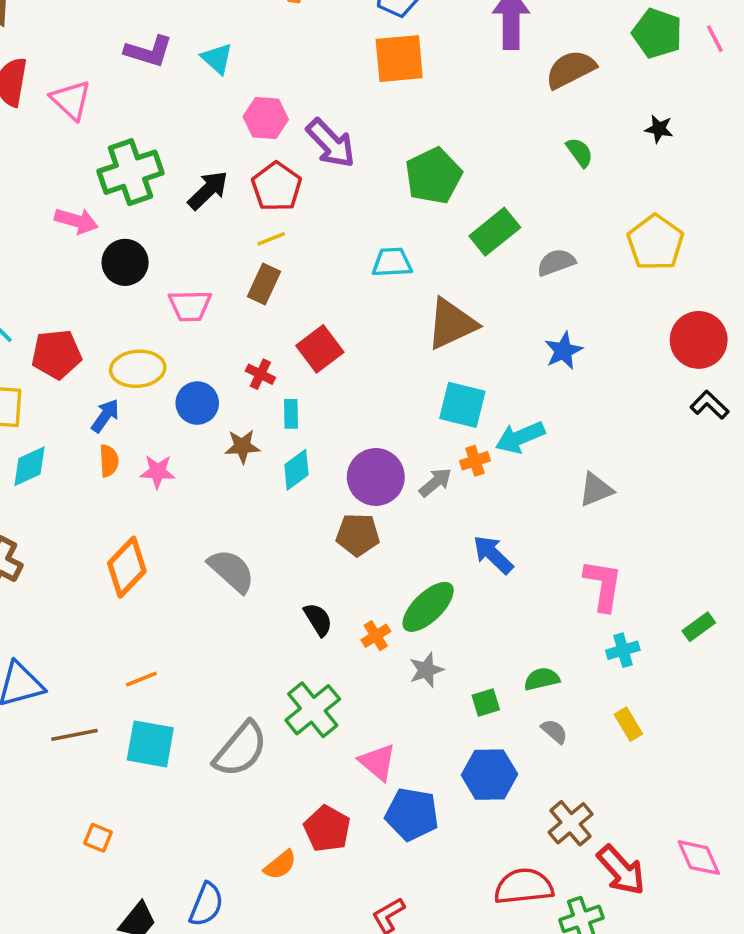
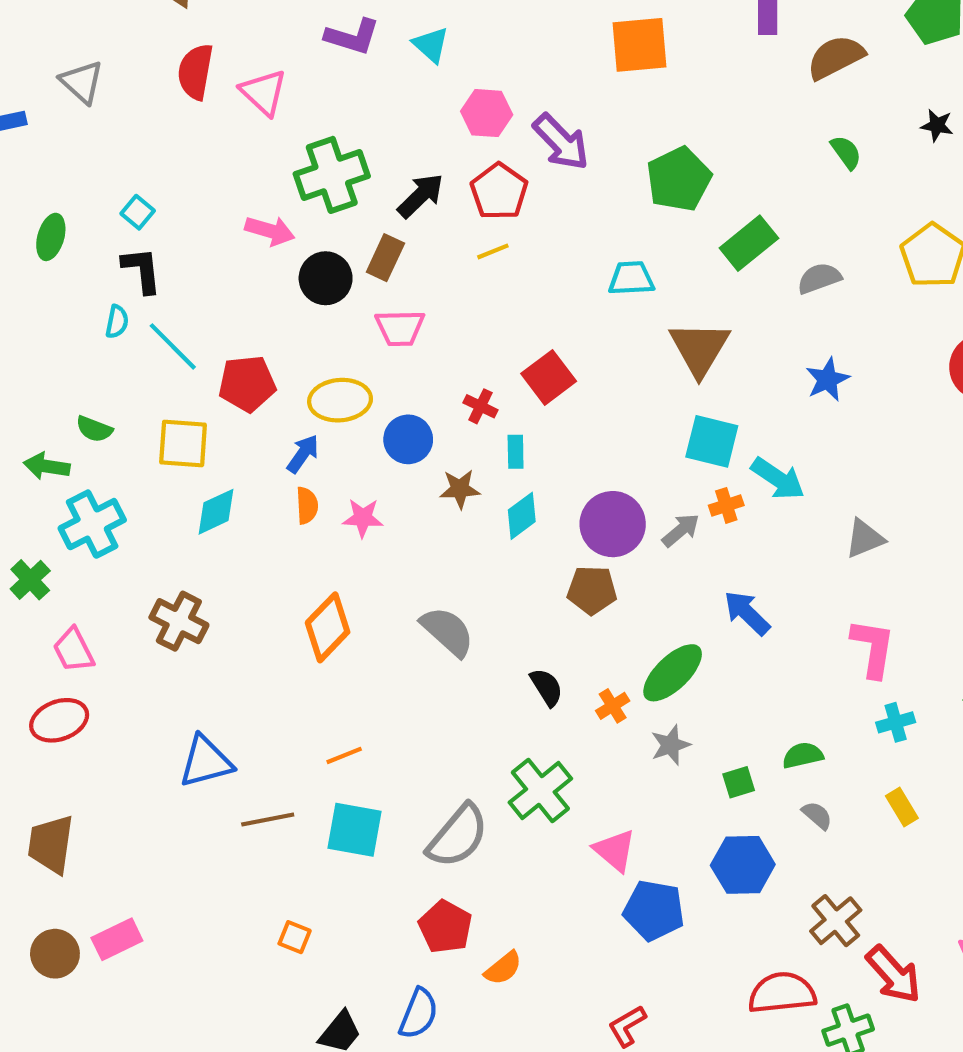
brown rectangle: (264, 284) -> (385, 258), moved
brown triangle: (452, 324) -> (699, 348), turned -34
cyan arrow: (520, 437) -> (778, 479), turned -123
red pentagon: (327, 829) -> (445, 927), moved

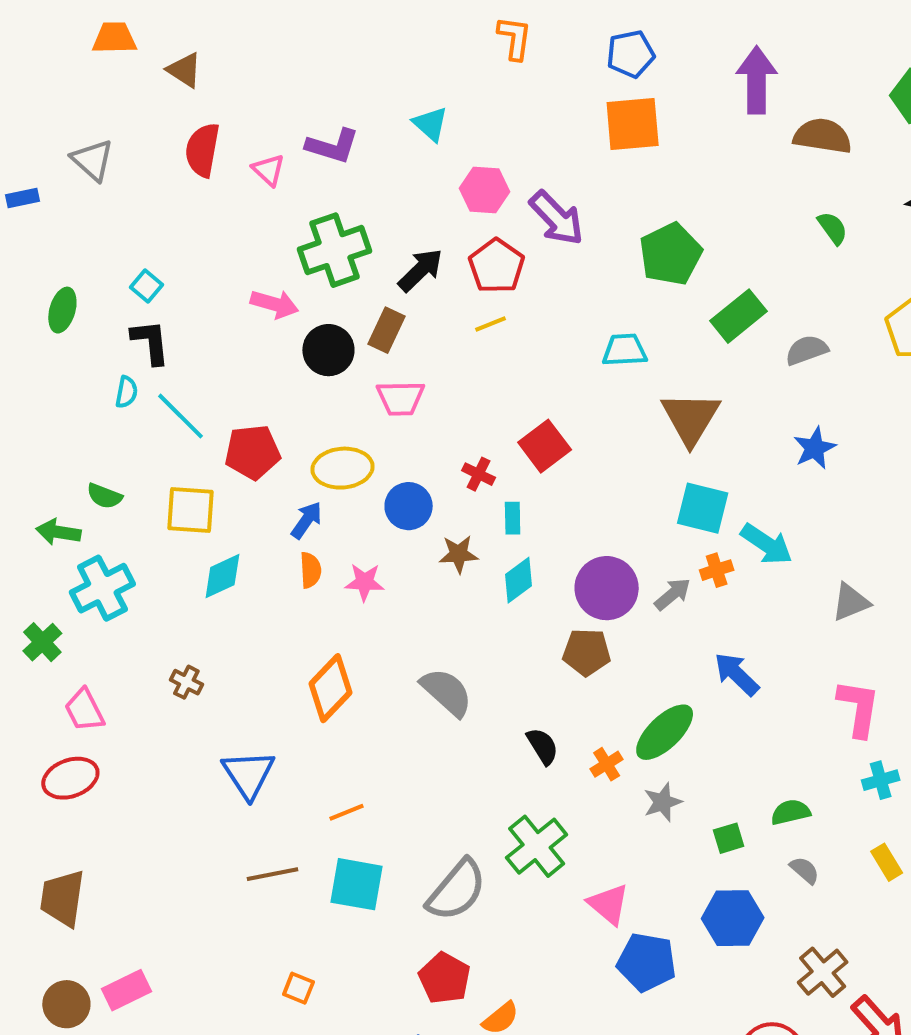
purple L-shape: (352, 37) -> (332, 146), moved
brown semicircle: (836, 57) -> (823, 136), turned 36
pink triangle: (264, 92) -> (268, 170), size x0.7
brown cross: (179, 621) -> (186, 682), size x0.6
blue triangle: (206, 762) -> (248, 774), moved, turned -48

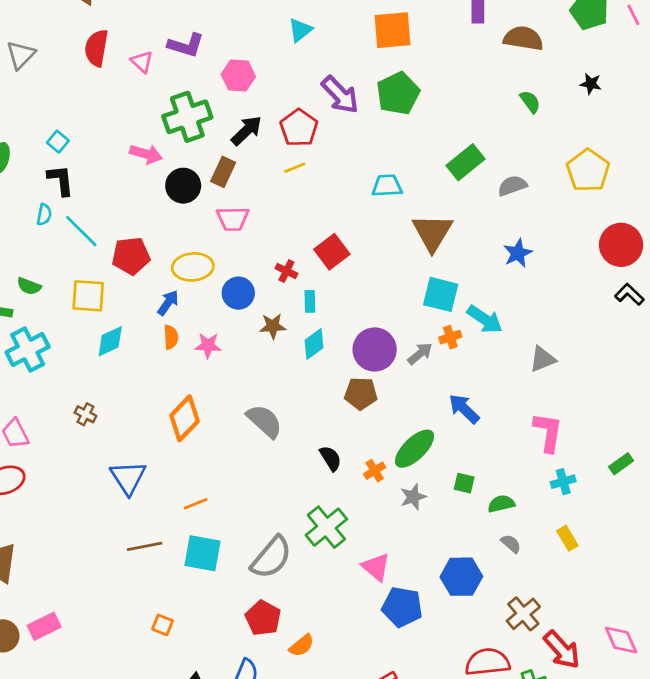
cyan triangle: (431, 124) -> (300, 30), moved, turned 40
gray triangle: (92, 160) -> (21, 55), turned 32
pink hexagon: (485, 190) -> (238, 76), moved
green pentagon: (671, 254) -> (398, 93), moved
green square: (729, 838) -> (464, 483), moved, turned 30

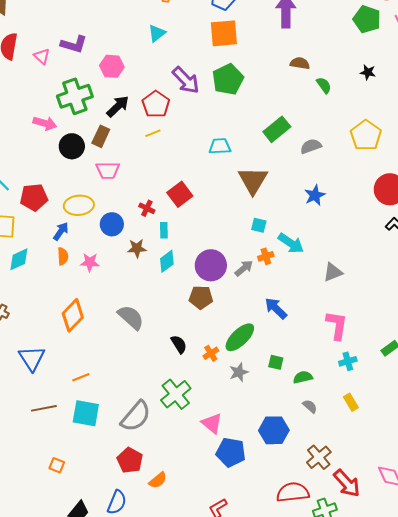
brown semicircle: (523, 38) -> (300, 63), moved, size x0.7
cyan square: (441, 294) -> (259, 225), size x0.6

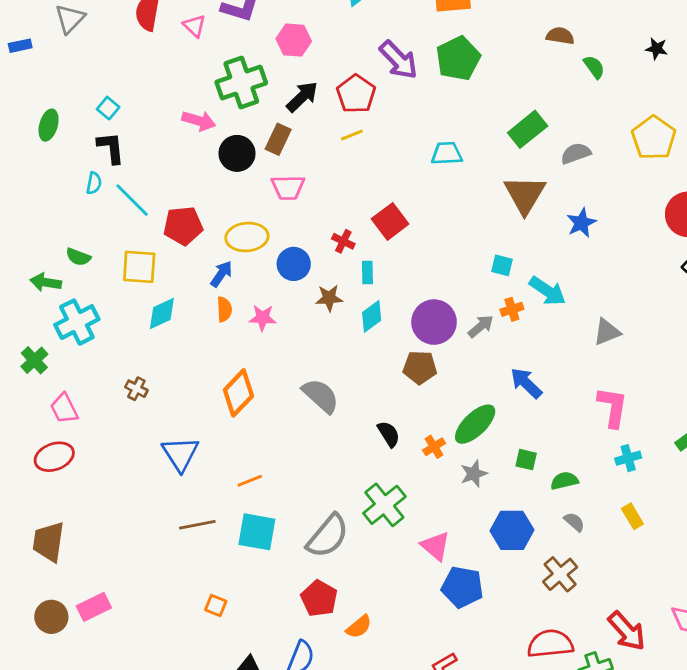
brown triangle: (253, 180) -> (525, 194), moved
blue hexagon: (274, 430) -> (512, 530), moved
brown cross: (319, 457) -> (560, 574), moved

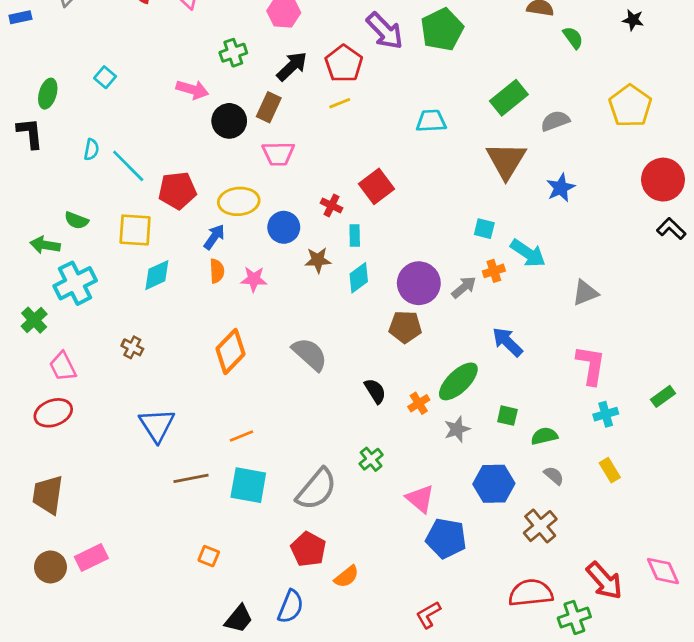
green cross: (241, 83) -> (233, 53), size x0.6
black L-shape: (111, 148) -> (30, 133), moved
blue triangle: (180, 454) -> (157, 425), moved
green cross: (384, 505) -> (371, 459), size x0.6

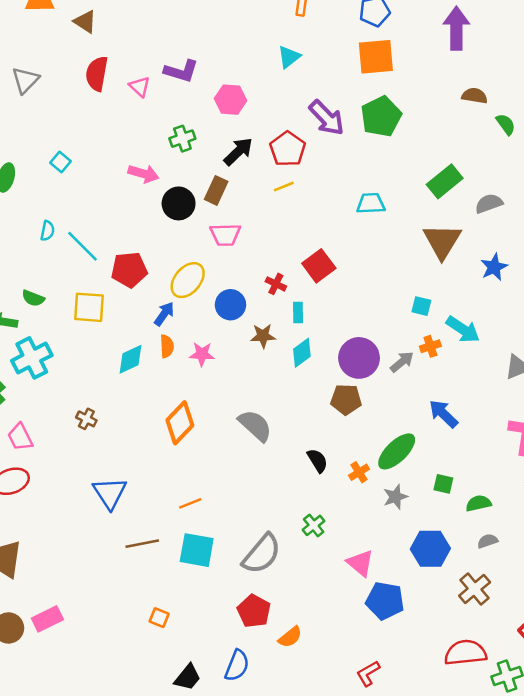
yellow ellipse: (239, 201) -> (188, 280), turned -45
cyan diamond: (157, 275) -> (131, 359), moved
gray semicircle: (554, 476) -> (488, 541), turned -60

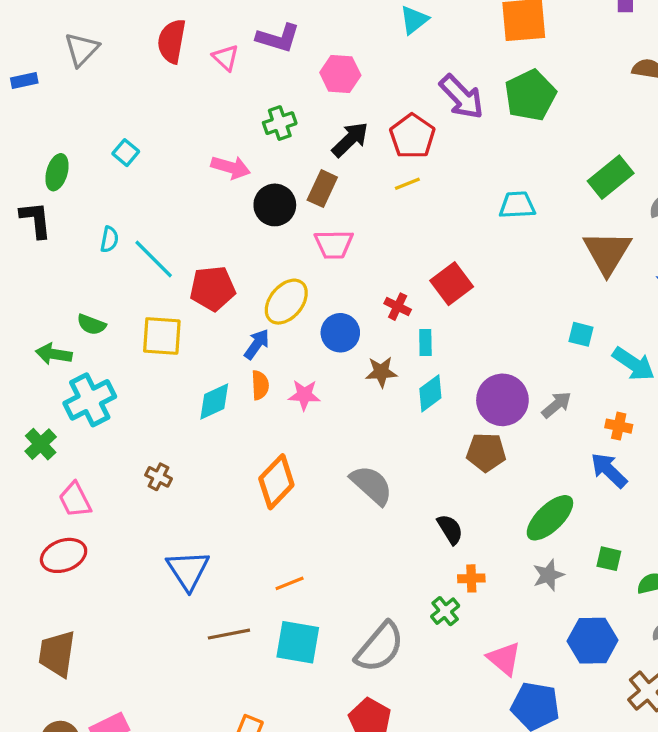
orange cross: (430, 346) -> (619, 426), moved, turned 30
orange cross: (359, 472) -> (471, 578), moved, turned 30

